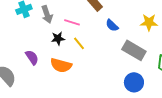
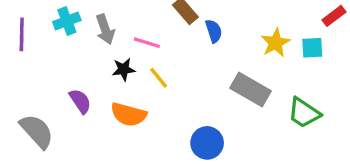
yellow star: (149, 22) -> (276, 43), turned -30
blue semicircle: (112, 25) -> (214, 31), moved, turned -152
blue circle: (134, 82) -> (207, 143), moved

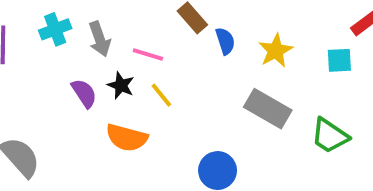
yellow star: (276, 43) -> (276, 51), moved
black star: (124, 69) -> (121, 85), turned 30
purple semicircle: (80, 101) -> (84, 93), moved

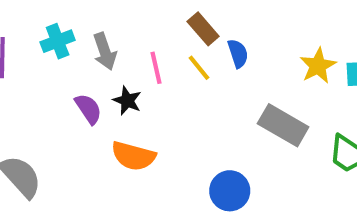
yellow star: (276, 51) -> (318, 66), moved
pink line: (148, 55) -> (156, 68), turned 60
yellow line: (161, 95) -> (199, 68), moved

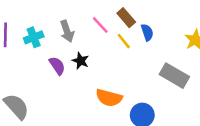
cyan cross: (58, 41) -> (34, 37), moved
pink line: (156, 68) -> (100, 25), moved, turned -30
orange semicircle: (133, 156) -> (109, 98), moved

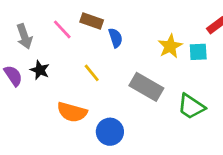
brown rectangle: (126, 18) -> (92, 21), turned -30
yellow line: (124, 41) -> (92, 73), moved

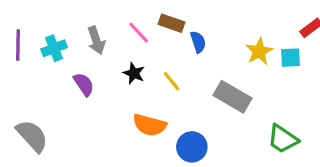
black star: (40, 70) -> (134, 73), moved
green trapezoid: (191, 106) -> (283, 139), moved

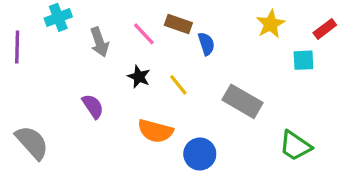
cyan cross: (54, 48) -> (58, 17), moved
yellow star: (259, 51) -> (271, 24), moved
purple semicircle: (84, 84) -> (93, 106), moved

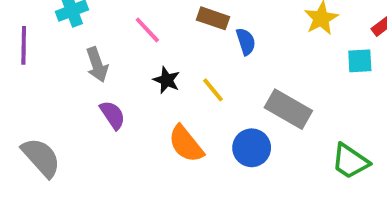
pink line: (144, 34) -> (147, 30), moved
gray arrow: (99, 42) -> (97, 65), moved
orange semicircle: (155, 131) -> (186, 144), turned 36
blue circle: (200, 154) -> (252, 148), moved

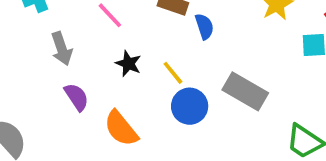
orange semicircle: (186, 144) -> (121, 128), moved
blue circle: (252, 148) -> (190, 106), moved

